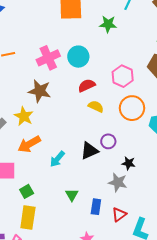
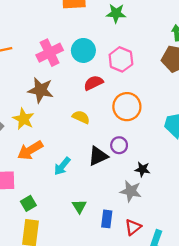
pink hexagon: (123, 76) -> (121, 59), moved
yellow semicircle: (96, 106) -> (81, 117), moved
orange circle: (132, 108) -> (127, 107), moved

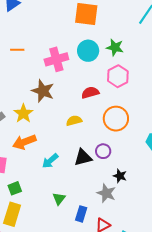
green star: (116, 13) -> (115, 47), moved
cyan circle: (83, 50) -> (88, 51), moved
yellow semicircle: (81, 117) -> (74, 121), turned -49

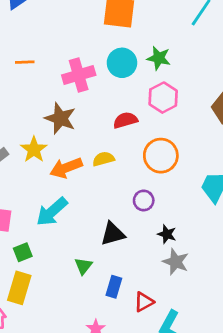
orange arrow: (24, 142) -> (66, 168), moved
black triangle: (83, 157) -> (113, 234), moved
cyan arrow: (50, 161) -> (52, 212), moved, size x1.4
gray star: (106, 193) -> (176, 262), moved

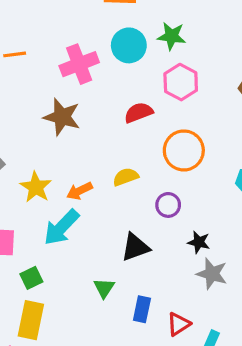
yellow star: (34, 150) -> (36, 187), moved
yellow semicircle: (103, 159) -> (126, 177), moved
orange arrow: (66, 168) -> (79, 191), moved, size x0.7

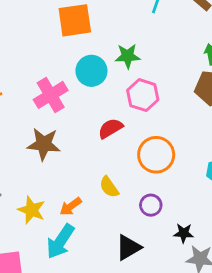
yellow semicircle: (126, 177) -> (109, 187), turned -95

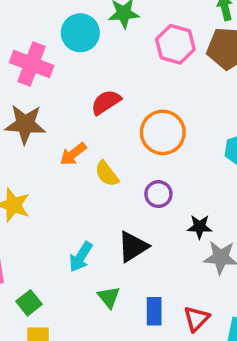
pink cross: (51, 95) -> (32, 64), turned -36
pink hexagon: (143, 95) -> (175, 44), moved
orange arrow: (71, 206) -> (73, 154), moved
cyan arrow: (60, 241) -> (81, 257), moved, size x0.7

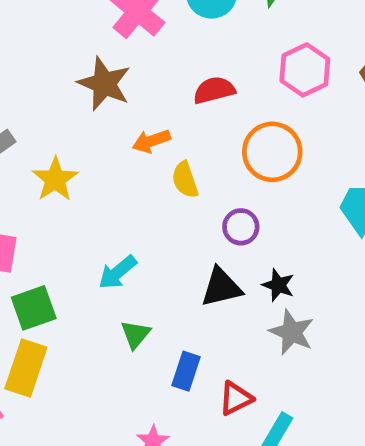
pink hexagon: (175, 44) -> (305, 70), moved
black triangle: (133, 247) -> (221, 287), moved
green square: (29, 303) -> (34, 308), size x1.4

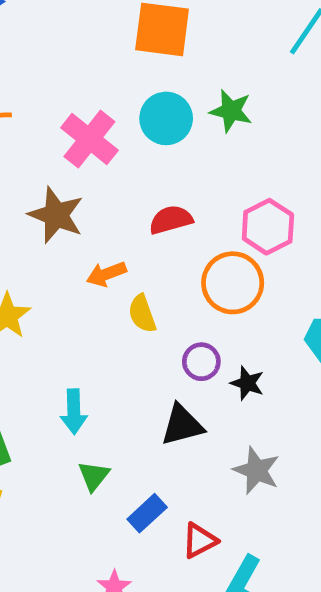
pink hexagon: (305, 70) -> (268, 227), moved
cyan arrow: (118, 272) -> (74, 412), turned -51
black star: (278, 285) -> (247, 383), moved
blue rectangle: (186, 371) -> (147, 513), turned 30

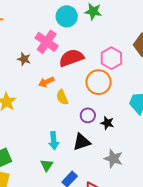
pink cross: (89, 139) -> (47, 42), moved
brown star: (56, 215) -> (24, 59), size x0.6
red semicircle: (171, 220) -> (71, 58), size x1.4
cyan arrow: (74, 412) -> (54, 141), moved

